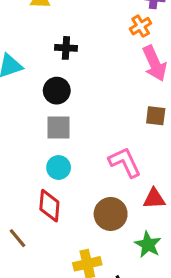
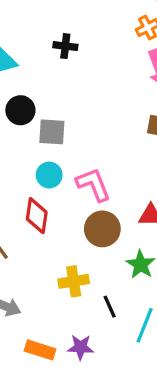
black circle: (57, 91) -> (20, 110), moved
pink L-shape: (125, 162) -> (93, 184), moved

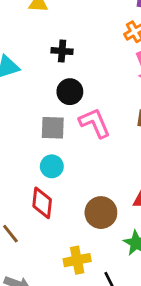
black circle: (20, 110) -> (70, 92), moved
pink L-shape: (93, 184) -> (95, 123), moved

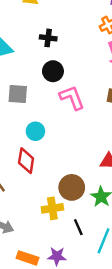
gray square: (53, 128) -> (18, 94), moved
brown circle: (101, 213) -> (72, 187), moved

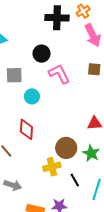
black cross: (48, 38) -> (57, 18), moved, size x1.6
cyan circle: (35, 131) -> (32, 96), moved

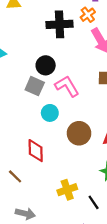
gray square: (14, 75) -> (35, 86), moved, turned 30
cyan circle: (32, 96) -> (50, 113), moved
brown circle: (66, 148) -> (79, 133), moved

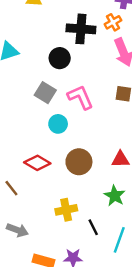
black circle: (46, 65) -> (60, 58), moved
brown circle: (79, 133) -> (79, 162), moved
red diamond: (36, 151) -> (37, 163), turned -65

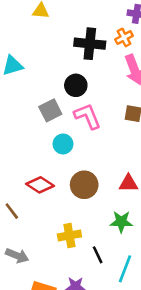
black circle: (60, 58) -> (76, 85), moved
gray square: (45, 93) -> (50, 110), turned 30
green star: (115, 196) -> (121, 222), turned -30

